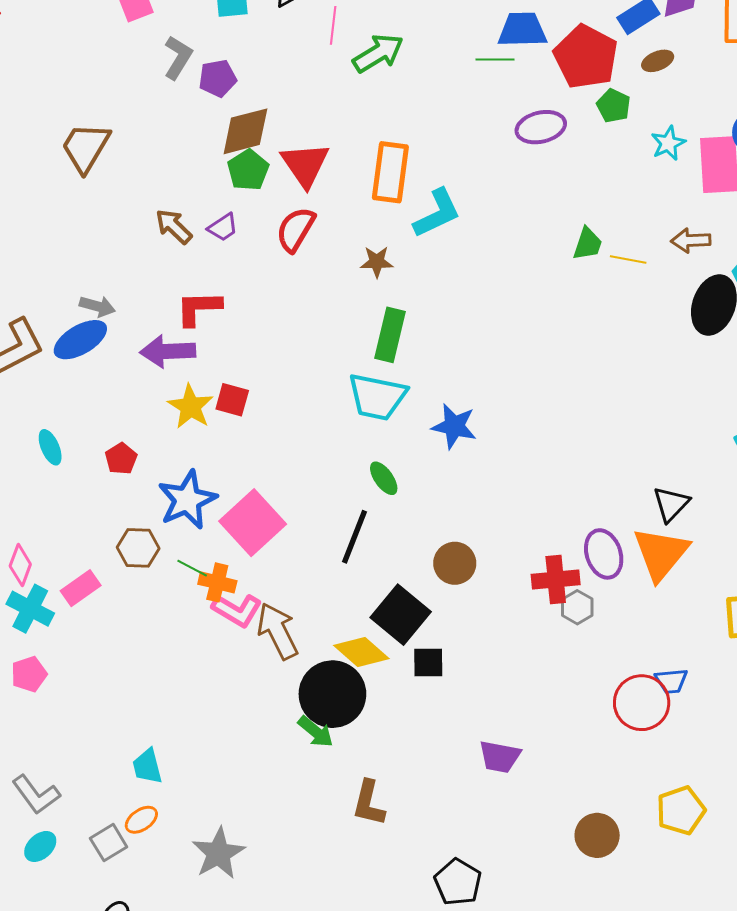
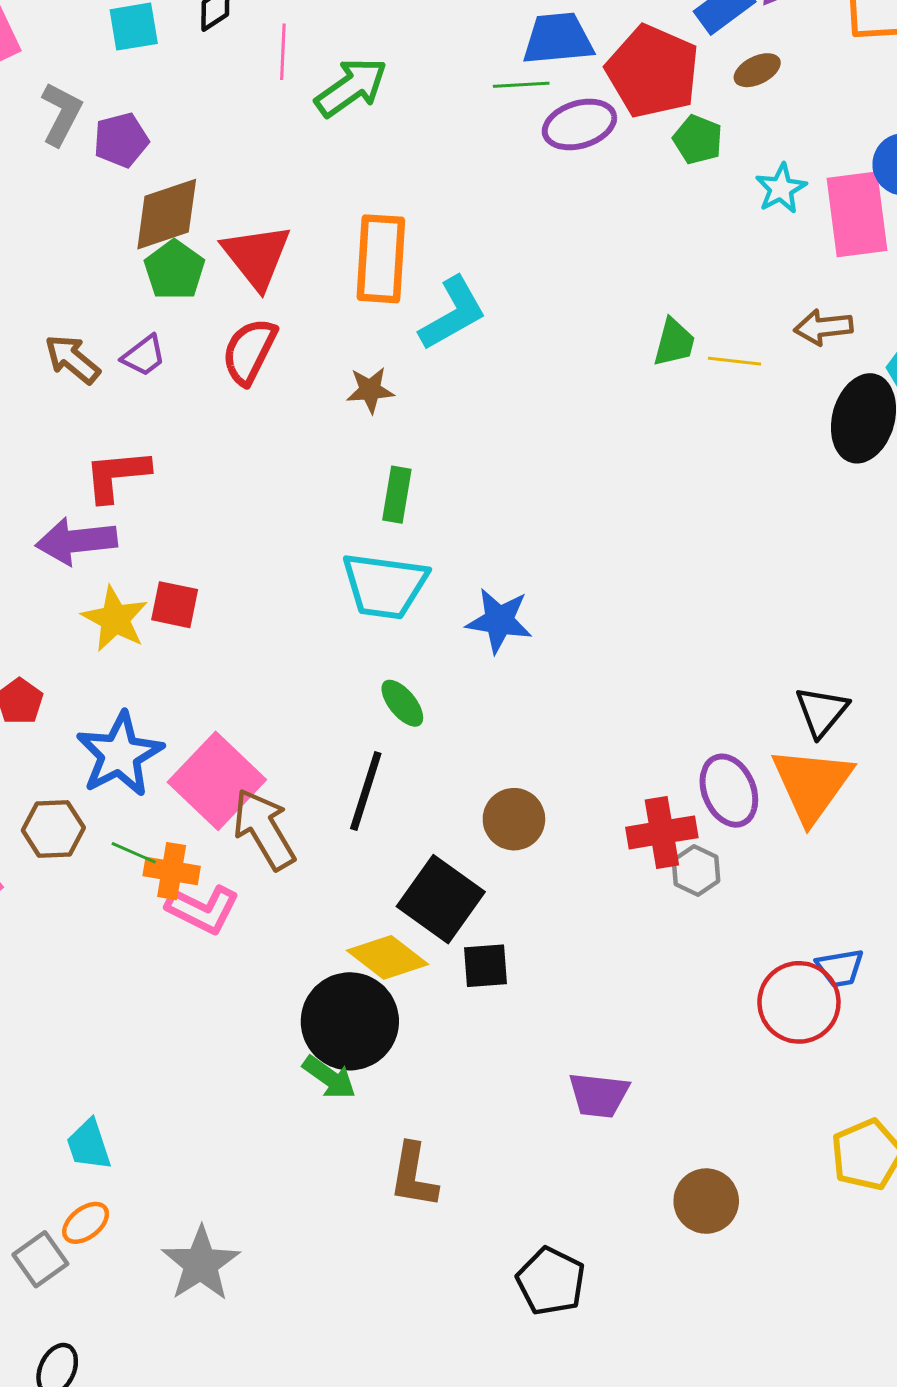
purple ellipse: (541, 127) -> (579, 124), moved
green rectangle: (390, 335) -> (397, 495), size x0.7
brown arrow: (278, 631) -> (264, 829), moved
brown circle: (597, 835) -> (706, 1201), moved

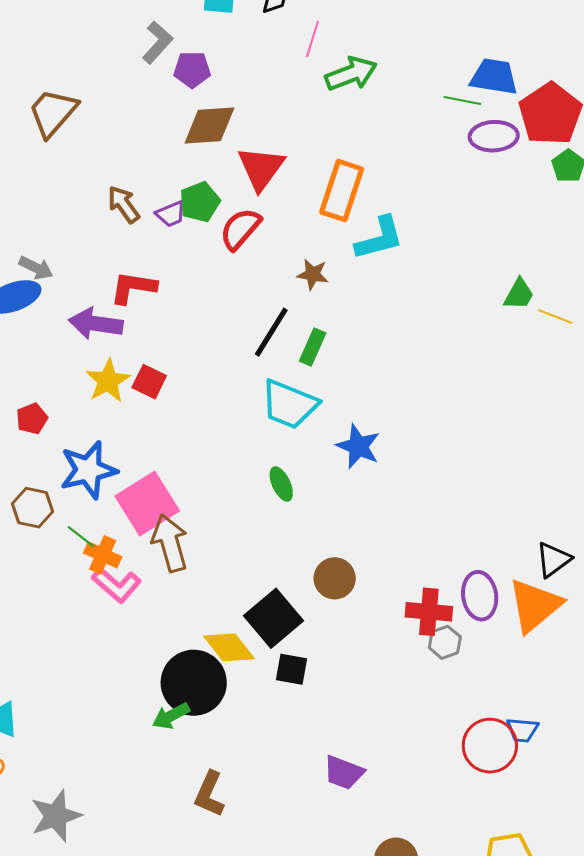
green pentagon: (174, 270) -> (200, 202), moved
black line: (366, 791) -> (271, 332), moved
green arrow: (329, 1077) -> (171, 716), turned 102

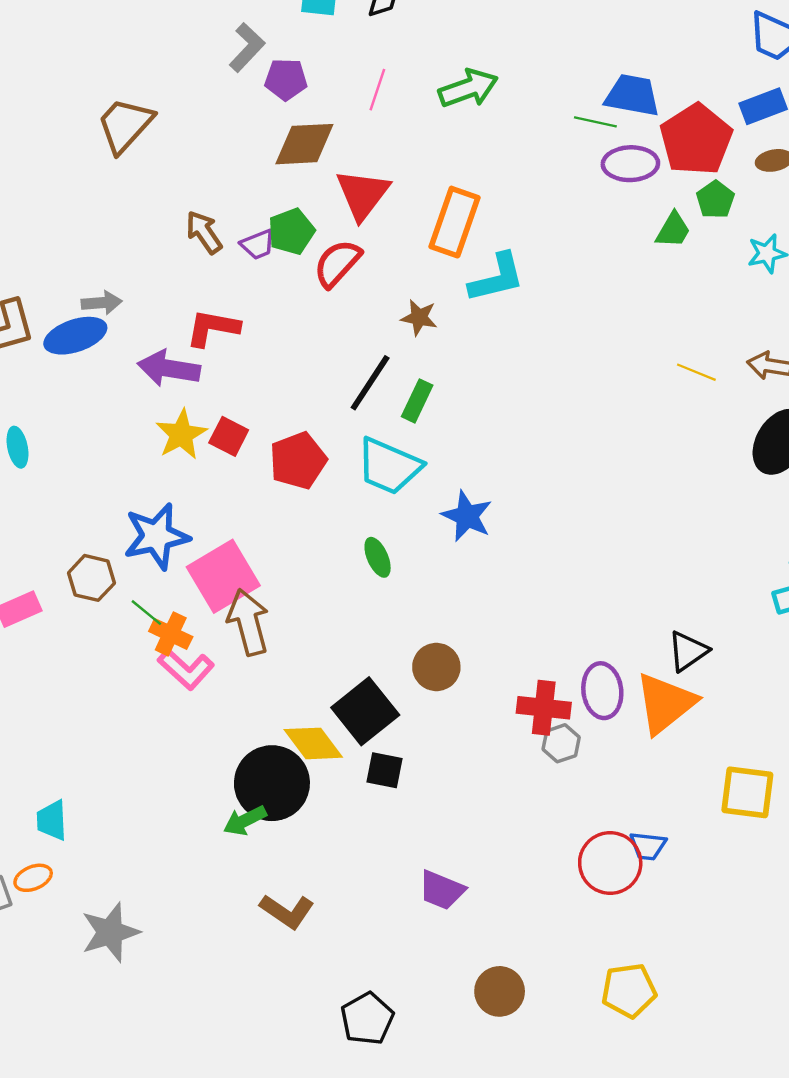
pink line: (312, 39) -> (377, 90), moved
gray arrow: (36, 268) -> (102, 303), turned -32
green trapezoid: (519, 294) -> (673, 230), moved
red pentagon: (32, 419) -> (298, 461), moved, size x1.6
brown L-shape: (209, 794) -> (287, 911), turned -81

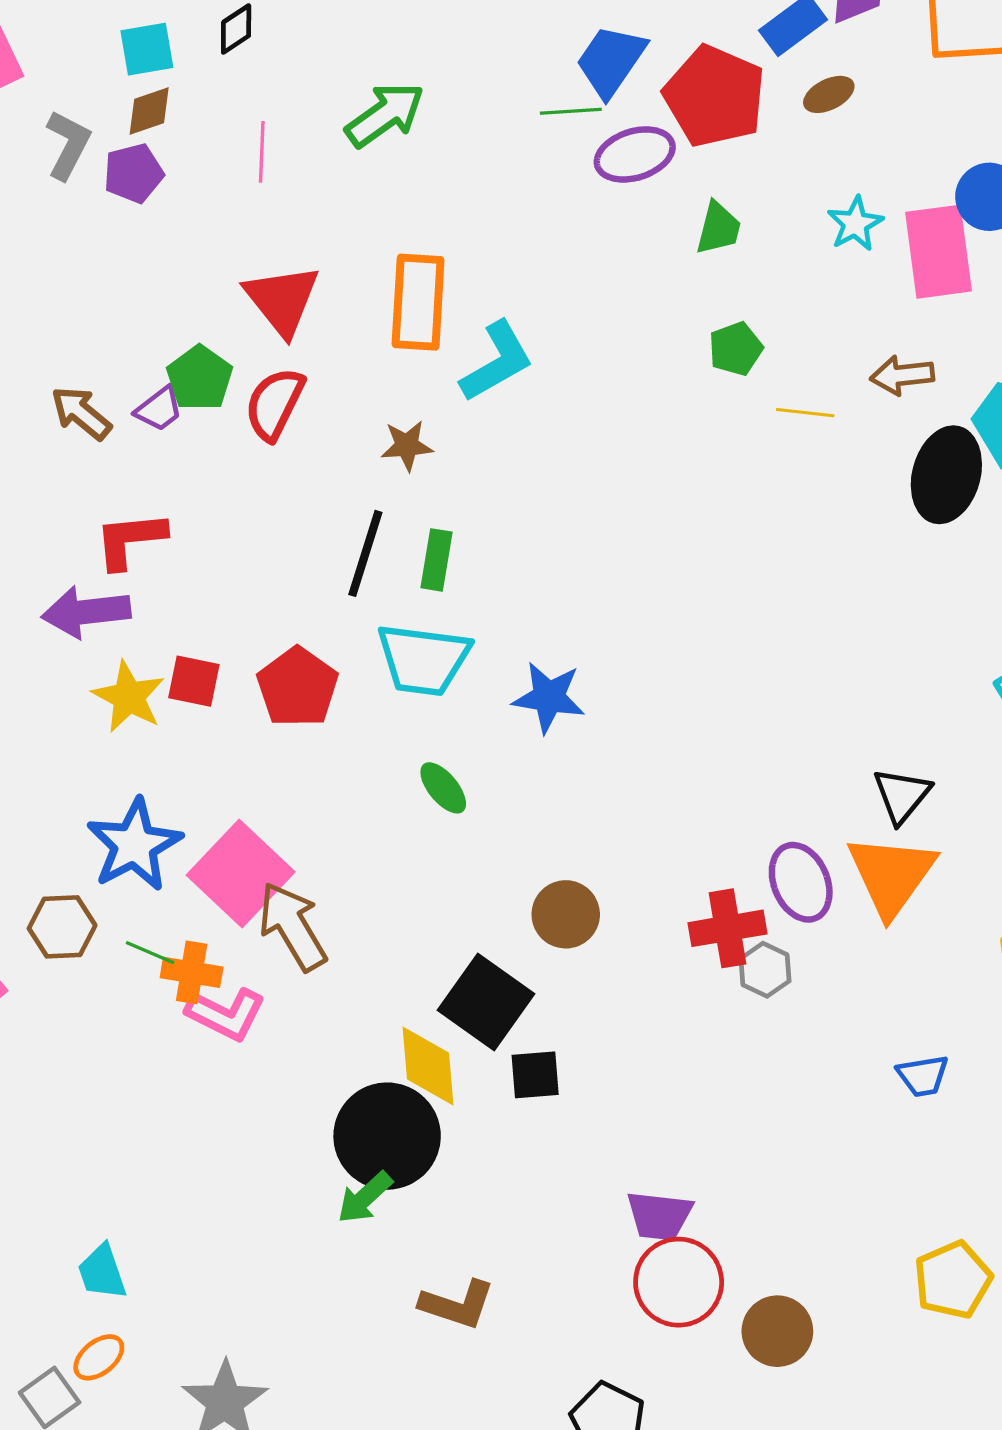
blue trapezoid: (632, 95) -> (611, 61), turned -50
brown diamond: (304, 144) -> (149, 111), moved, size x0.6
green pentagon: (715, 200) -> (736, 349), moved, turned 30
yellow diamond: (313, 743) -> (428, 1066), turned 48
red circle: (610, 863) -> (679, 1282), moved

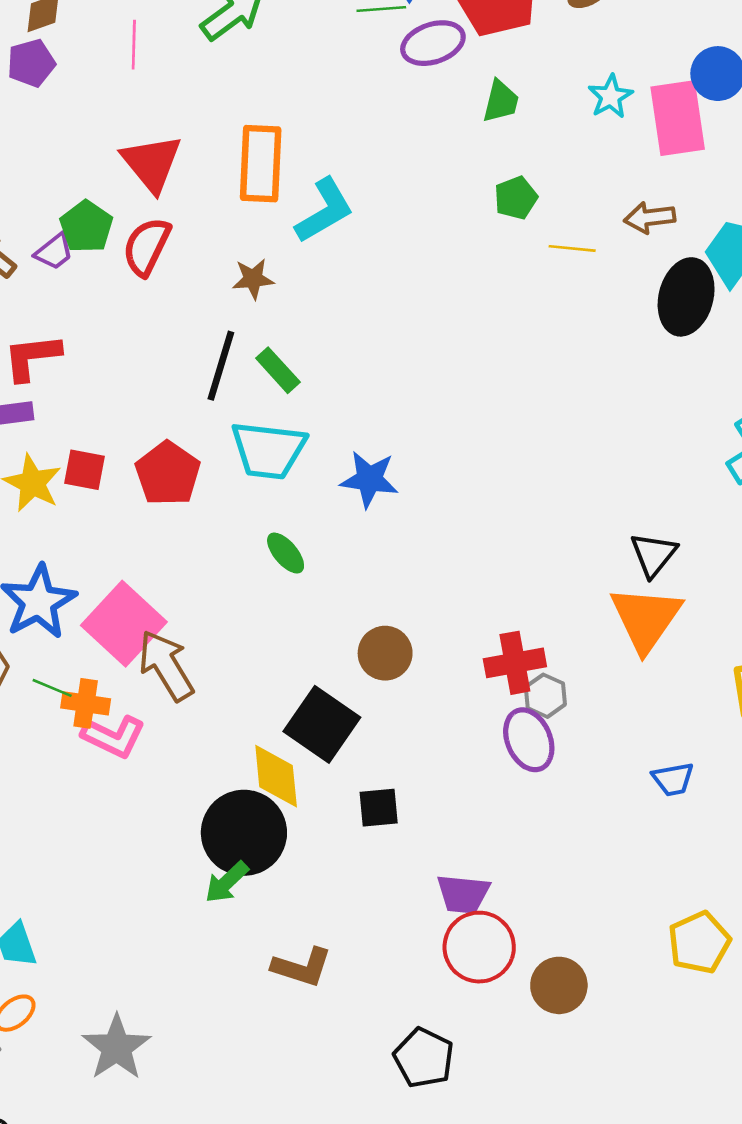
green rectangle: (436, 560) -> (278, 370), turned -51
purple ellipse: (801, 882) -> (529, 740), moved
black square: (535, 1075) -> (379, 808), moved

